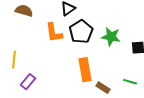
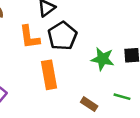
green star: (111, 37) -> (103, 59), moved
orange rectangle: (85, 70) -> (49, 75), moved

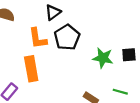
orange rectangle: (49, 75) -> (31, 69), moved

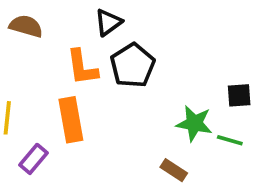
green star: (103, 58) -> (194, 123), moved
green line: (120, 92) -> (230, 140), moved

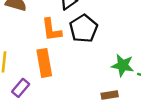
brown rectangle: (174, 170) -> (110, 95), turned -42

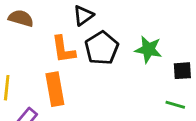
green star: (123, 65) -> (148, 49), moved

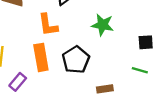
black pentagon: (102, 48) -> (76, 60), moved
green star: (148, 49) -> (103, 25), moved

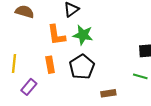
green star: (103, 25) -> (83, 35), moved
orange rectangle: (41, 57) -> (50, 65), size x0.7

